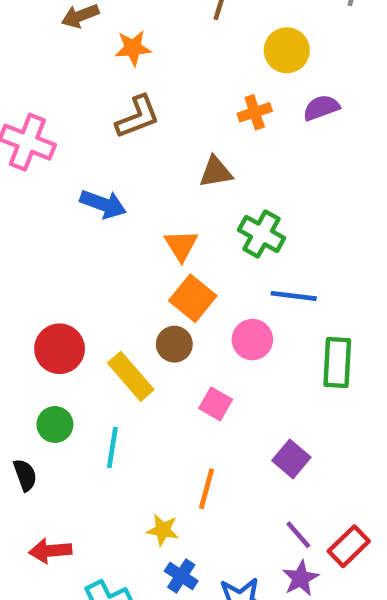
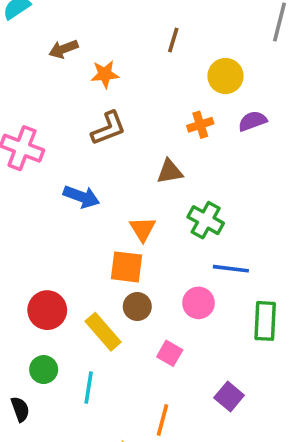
orange square: (193, 298) -> (126, 267), moved, turned -32

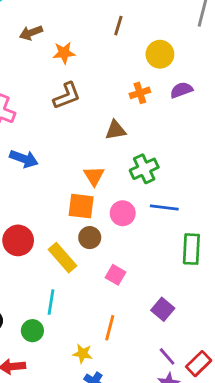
blue arrow: (81, 197) -> (24, 159), moved
green cross: (206, 220) -> (144, 169), turned 36
pink circle: (198, 303) -> (123, 213), moved
green circle: (44, 370) -> (32, 331), moved

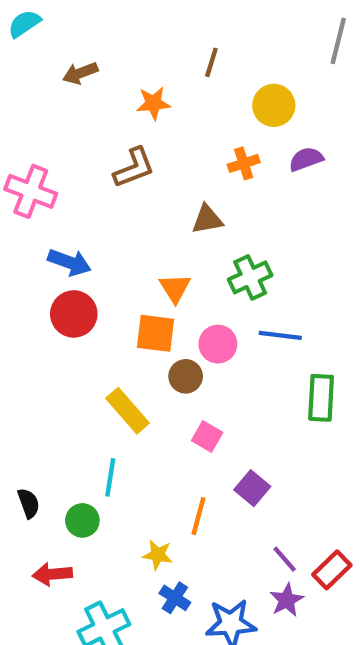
orange star: (64, 53) -> (153, 103), moved
brown circle: (90, 238) -> (186, 376), moved
red circle: (18, 240) -> (74, 314), moved
purple square: (163, 309) -> (252, 488), moved

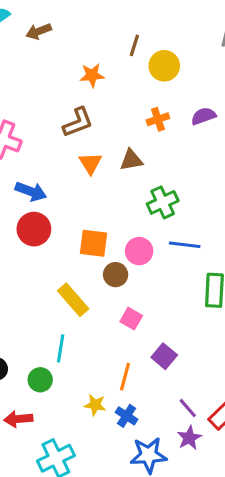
brown arrow: (80, 73) -> (39, 31), moved
yellow circle: (274, 105) -> (164, 66), moved
orange triangle: (175, 288) -> (90, 163), moved
blue cross: (175, 598) -> (127, 416), moved

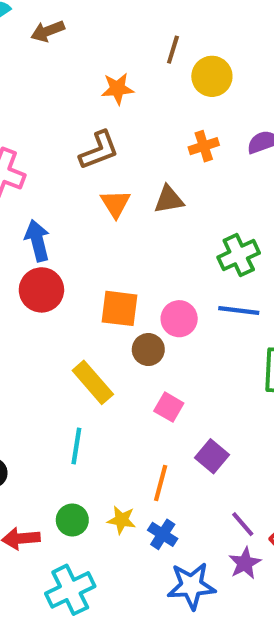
blue arrow: (31, 191) -> (37, 241), turned -124
green cross: (163, 202) -> (239, 255), moved
green circle: (40, 380) -> (72, 520), moved

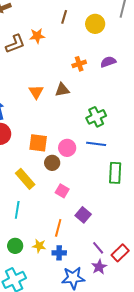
yellow circle: (212, 76) -> (95, 24), moved
brown L-shape: (99, 150) -> (15, 44), moved
blue cross: (163, 534) -> (59, 253), turned -32

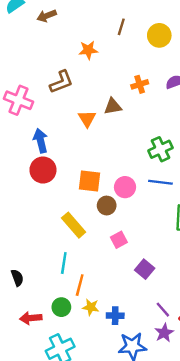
brown L-shape: (15, 44) -> (61, 82), moved
brown triangle: (62, 90) -> (113, 106), moved
pink square: (62, 191) -> (119, 240), turned 32
orange line: (58, 228) -> (80, 285), moved

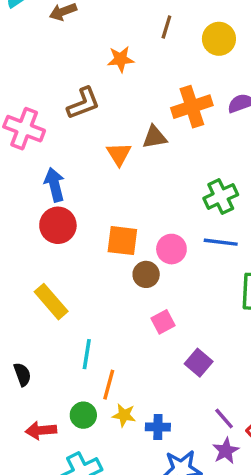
orange cross: (140, 84) -> (192, 107), size x1.6
yellow rectangle: (74, 225) -> (51, 302), moved

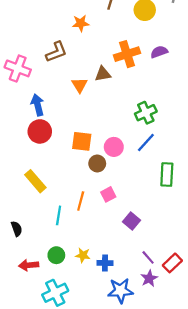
blue line: (221, 242) -> (146, 143), turned -55
orange line: (109, 385) -> (81, 201), moved

